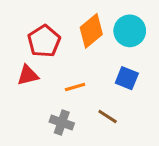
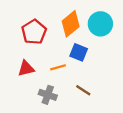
red triangle: (28, 75) -> (26, 68), moved
blue square: (127, 78) -> (79, 52), moved

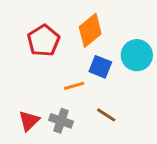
cyan circle: (100, 24) -> (137, 55), moved
red triangle: (26, 68) -> (29, 121), moved, turned -30

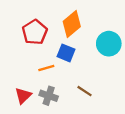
blue square: (100, 67) -> (66, 53), moved
orange line: (74, 86) -> (46, 68), moved

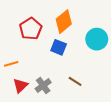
orange line: (46, 68) -> (11, 64), moved
gray cross: (49, 96) -> (43, 86), turned 35

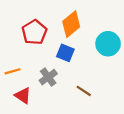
red triangle: (20, 86) -> (23, 96), turned -42
gray cross: (43, 86) -> (48, 77), moved

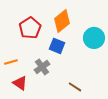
brown line: (84, 91) -> (75, 87), moved

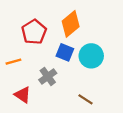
cyan circle: (94, 38) -> (91, 56), moved
orange line: (11, 62) -> (13, 62), moved

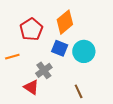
red triangle: (23, 95) -> (31, 87), moved
brown line: (86, 99) -> (79, 91), turned 32

